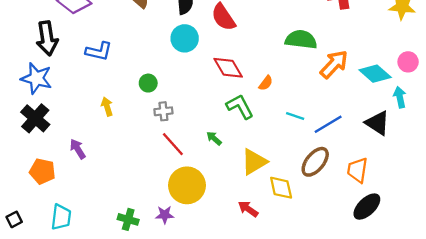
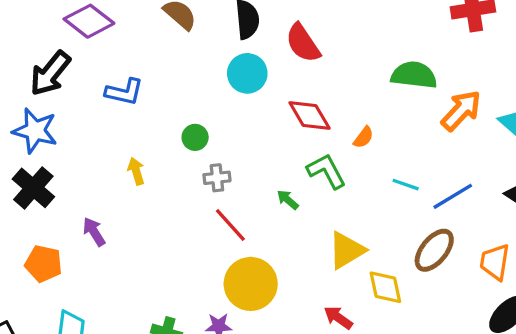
black arrow: (47, 38) -> (50, 73), turned 48
green arrow: (214, 138) -> (288, 200), moved

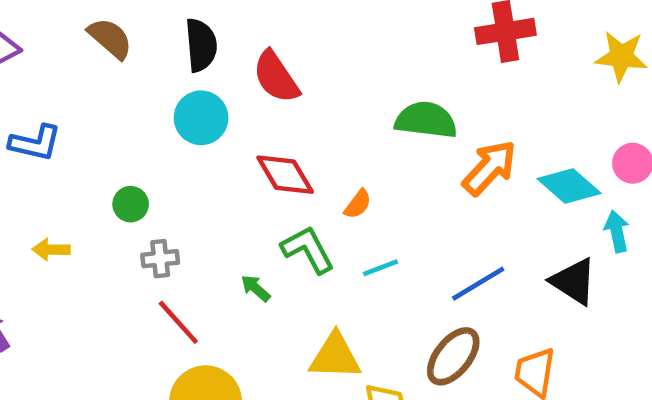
yellow arrow: (136, 171) -> (51, 250), turned -72
cyan line: (406, 185) -> (381, 268), moved, turned -40
yellow triangle: (347, 250) -> (335, 356), turned 33

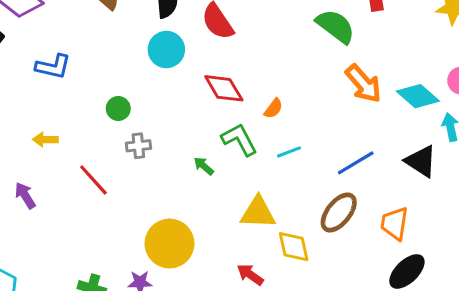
green semicircle: (426, 120) -> (336, 26), moved, turned 30
orange arrow: (490, 168) -> (364, 84), turned 96
yellow arrow: (51, 250) -> (45, 140), moved
red line: (178, 322) -> (93, 180), moved

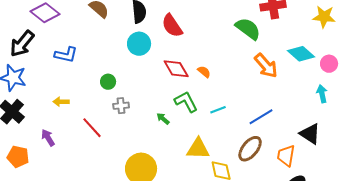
cyan diamond: (418, 96) -> (301, 54), moved
orange semicircle: (273, 108) -> (204, 72), moved, turned -88
black triangle: (421, 161) -> (310, 134), moved

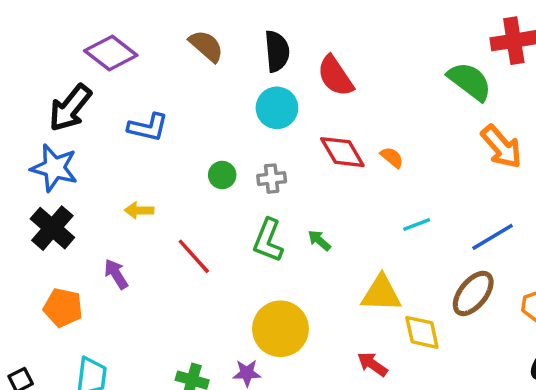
green L-shape: (186, 102) -> (268, 240), moved, turned -130
gray cross: (121, 106) -> (272, 179), moved

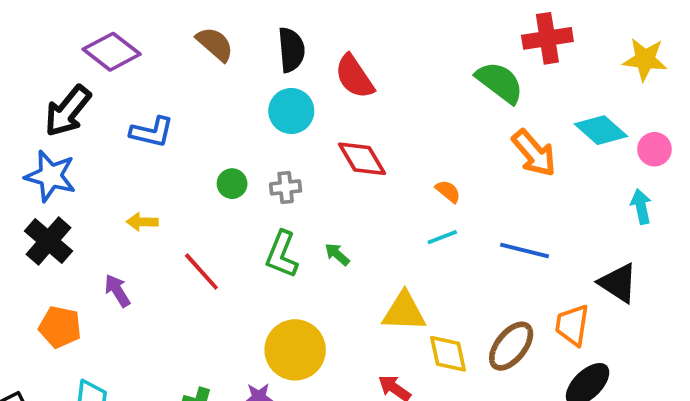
orange semicircle: (392, 157) -> (448, 191), moved
blue line: (493, 237) -> (524, 251), turned 45
brown ellipse: (473, 293) -> (511, 346), moved

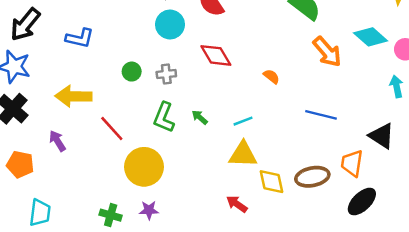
yellow arrow: (142, 222) -> (73, 96), size x1.8
cyan line: (442, 237) -> (243, 121), moved
brown ellipse: (511, 346) -> (312, 177), turned 40
yellow circle: (295, 350) -> (144, 167), moved

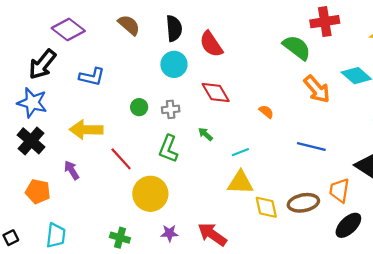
green arrow: (200, 117) -> (206, 134), moved
red arrow: (237, 204) -> (212, 234), moved, size x1.5
purple star: (149, 210) -> (169, 233), moved

